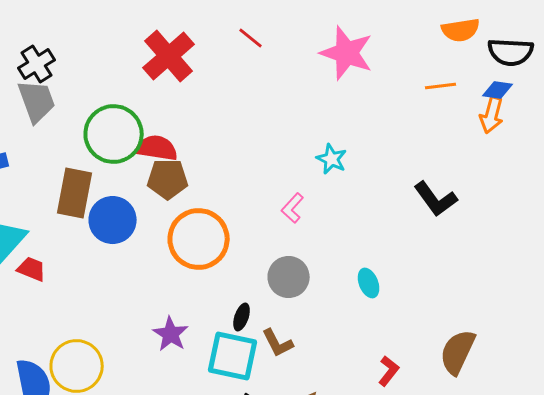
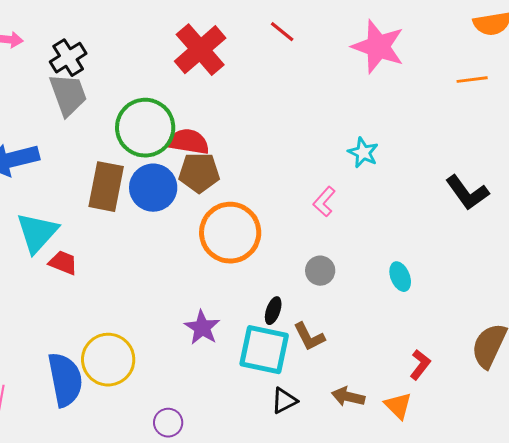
blue circle: (113, 220) -> (153, 188), moved
gray circle: (289, 277) -> (320, 271), size x0.7

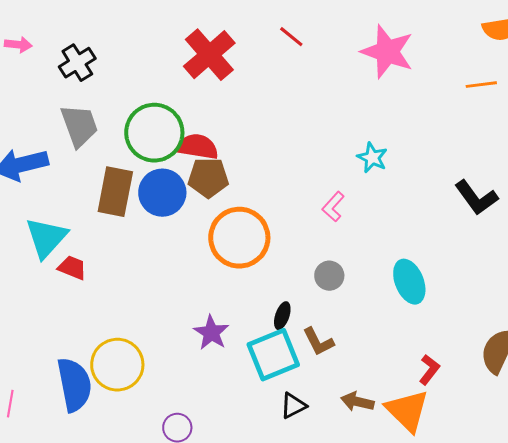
gray trapezoid: (68, 95) -> (79, 126), moved
cyan ellipse: (400, 277) -> (409, 282), size x1.5
cyan square: (264, 350) -> (273, 355), turned -34
orange triangle: (398, 406) -> (407, 411), size x1.6

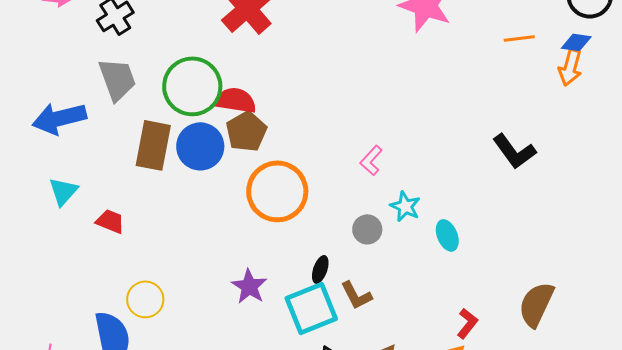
cyan star: (372, 158) -> (405, 206), moved
brown pentagon: (208, 178) -> (246, 131), turned -30
cyan triangle: (46, 238) -> (63, 191), moved, size x0.7
cyan ellipse: (409, 282) -> (447, 235), size x0.7
yellow circle: (117, 365) -> (145, 299), moved, size x0.7

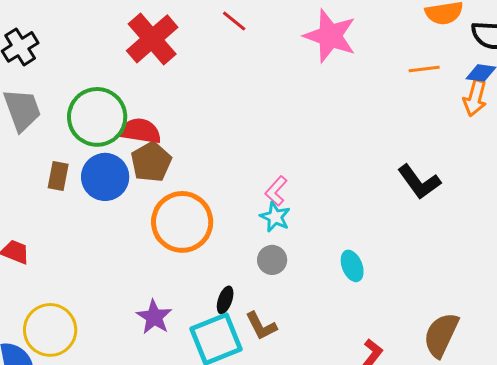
brown rectangle: (153, 145) -> (58, 176), size x0.6
cyan star: (405, 206) -> (275, 217), moved
yellow circle: (145, 299) -> (50, 330), size x1.4

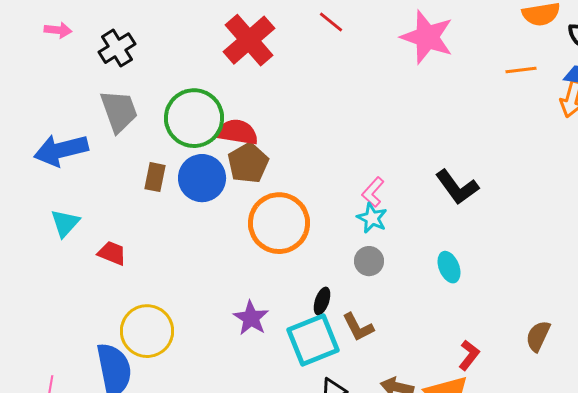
black L-shape: (419, 182) -> (457, 187), moved
brown semicircle: (441, 335) -> (538, 336), size x0.7

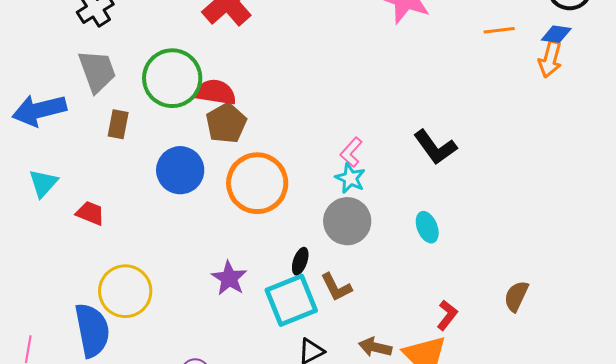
brown rectangle: (155, 177) -> (118, 124), moved
blue circle: (202, 178) -> (180, 170), moved
gray circle: (369, 261) -> (347, 221), size x1.6

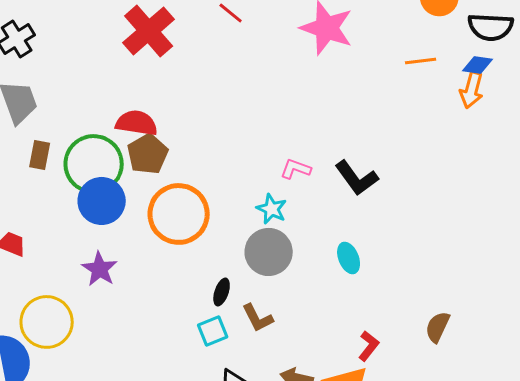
green circle: (172, 78) -> (94, 164), moved
pink L-shape: (351, 152) -> (296, 169), moved, turned 68
purple star: (229, 278) -> (100, 269), moved
cyan square: (291, 300) -> (213, 331), size x0.6

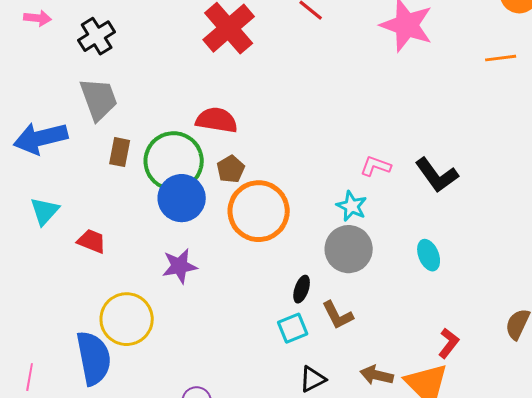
brown pentagon: (148, 154) -> (231, 169), moved, size x0.7
purple star: (100, 269) -> (180, 266), turned 30

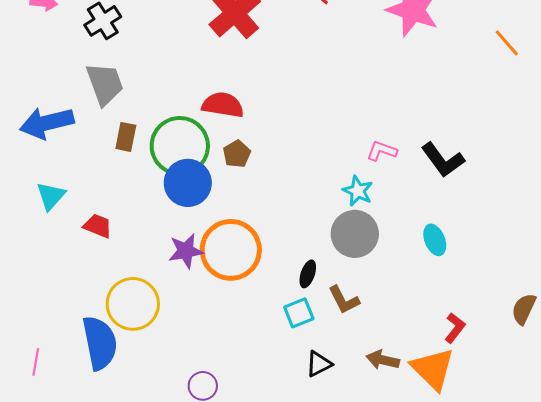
orange line: (501, 58) -> (507, 43), turned 56
orange circle: (259, 211) -> (231, 250), moved

